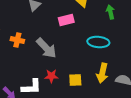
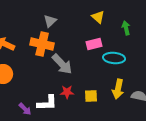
pink rectangle: (66, 20) -> (94, 44), moved
orange cross: (17, 40) -> (42, 44), moved, size x1.6

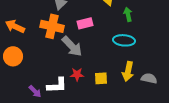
green arrow: (126, 28) -> (128, 14), moved
pink rectangle: (94, 44) -> (85, 23), moved

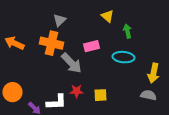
pink rectangle: (85, 23) -> (91, 46), moved
orange circle: (13, 56) -> (12, 92), moved
yellow arrow: (128, 71) -> (153, 73), moved

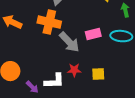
pink rectangle: (91, 46) -> (93, 34), moved

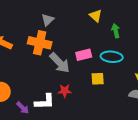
yellow square: (98, 74) -> (98, 79), moved

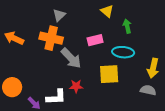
pink rectangle: (84, 55) -> (95, 40), moved
yellow square: (98, 79) -> (109, 74), size x1.5

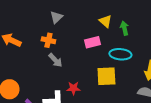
yellow triangle: (107, 11) -> (105, 21), moved
orange cross: (51, 38) -> (48, 40), size x0.6
gray arrow: (71, 58) -> (55, 60), moved, size x0.7

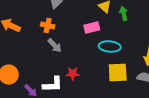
cyan ellipse: (120, 54) -> (110, 47), moved
yellow square: (106, 76) -> (118, 73), moved

